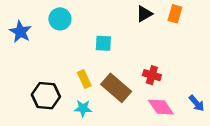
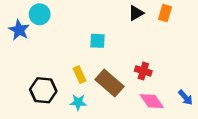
cyan circle: (60, 19) -> (40, 14), moved

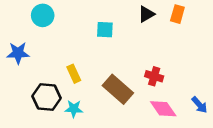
blue star: (19, 30) -> (18, 53), moved, turned -30
cyan square: (97, 41) -> (105, 30), moved
yellow rectangle: (79, 75) -> (74, 74), moved
cyan star: (78, 102) -> (74, 109), moved

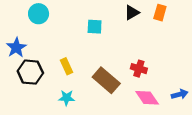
blue star: (18, 53) -> (16, 48), turned -30
black hexagon: (47, 97) -> (30, 72), moved
blue arrow: (199, 105) -> (180, 94), turned -63

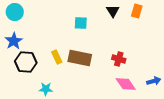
black triangle: (132, 13) -> (113, 11), turned -32
cyan circle: (39, 14) -> (15, 12), moved
brown rectangle: (106, 80) -> (80, 58), moved, turned -30
cyan star: (67, 98) -> (46, 89), moved

